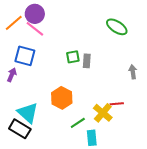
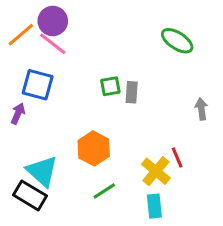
red line: (117, 104) -> (177, 158), turned 72
green line: (78, 123) -> (104, 191), moved
cyan rectangle: (92, 138) -> (154, 206), moved

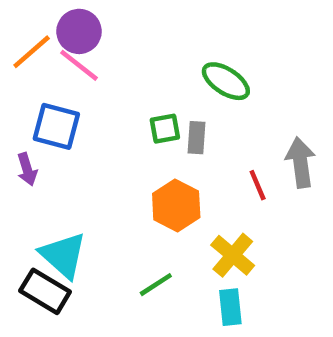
green ellipse: (177, 41) -> (226, 81), moved
gray arrow: (201, 109) -> (300, 163), size x1.5
purple arrow: (18, 114) -> (27, 169), turned 140
orange hexagon: (94, 148) -> (176, 205), moved
red line: (177, 158) -> (258, 185), moved

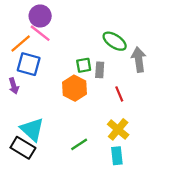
orange line: (32, 52) -> (21, 43), moved
gray arrow: (300, 163) -> (139, 60), moved
red line: (258, 185) -> (119, 94), moved
orange hexagon: (176, 205) -> (75, 88), moved

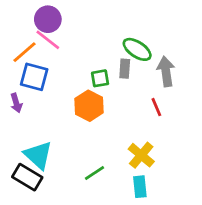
gray rectangle: (100, 70) -> (125, 69), moved
red line: (119, 94) -> (156, 107), moved

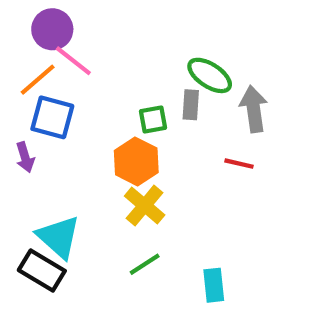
purple circle: (48, 19) -> (52, 29), moved
red line: (156, 107) -> (239, 164), turned -54
yellow cross: (141, 155) -> (145, 205), moved

